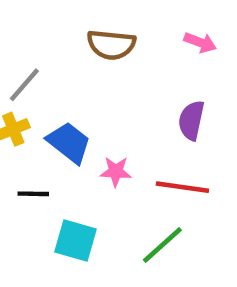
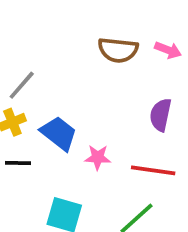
brown semicircle: (111, 45) -> (118, 50), moved
black line: (33, 194) -> (18, 163), moved

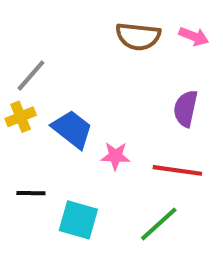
black line: (18, 163) -> (31, 193), moved

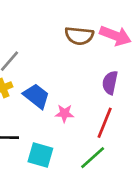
pink arrow: (194, 36) -> (115, 36), size x1.6
red line: (177, 170) -> (105, 123), turned -76

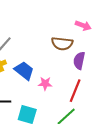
brown semicircle: (79, 36) -> (62, 44), moved
pink arrow: (115, 36) -> (83, 26), size x0.7

